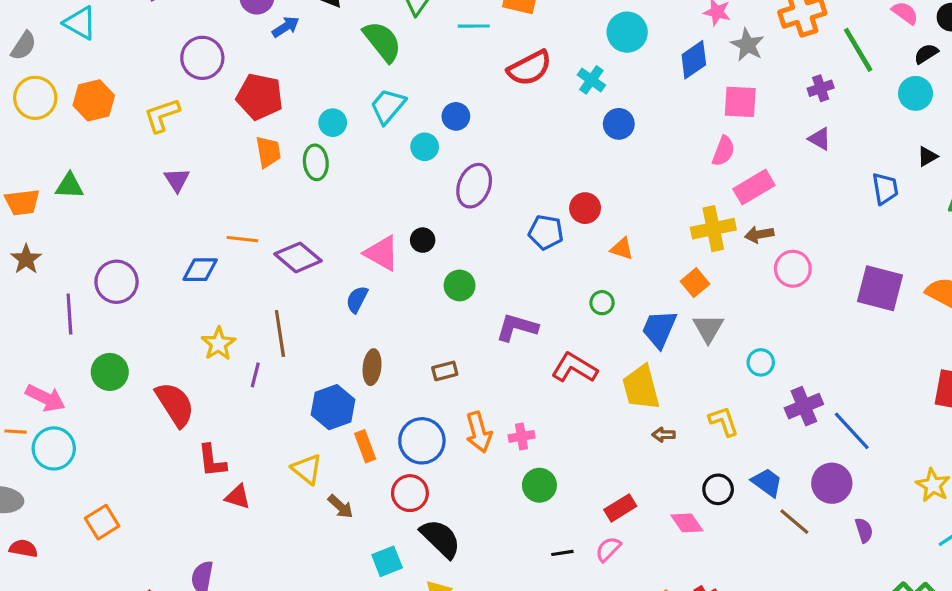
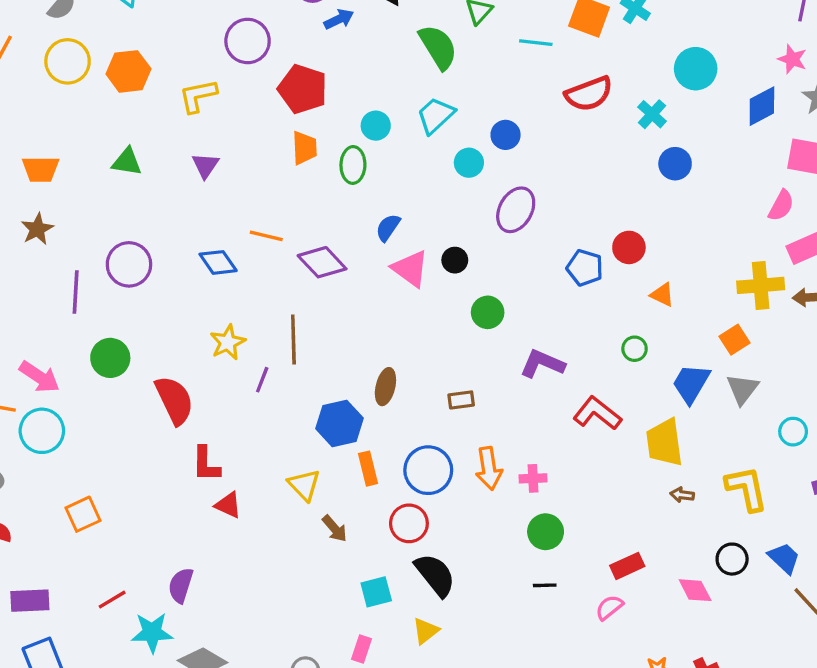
green triangle: (70, 186) -> (127, 162), moved
blue diamond: (200, 270) -> (218, 262), turned 48
blue semicircle: (357, 299) -> (388, 228), moved
yellow L-shape: (724, 421) -> (747, 489), size x1.4
black line: (562, 553) -> (545, 585), moved

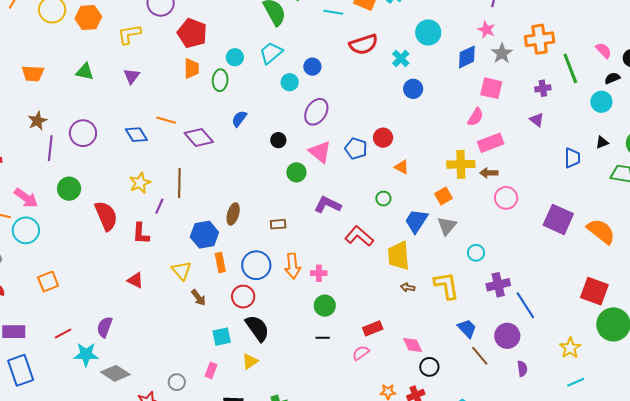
brown star: (37, 229) -> (37, 121), moved
pink triangle: (410, 269) -> (320, 152), moved
red L-shape: (206, 464) -> (141, 234), moved
black circle: (732, 559) -> (429, 367), moved

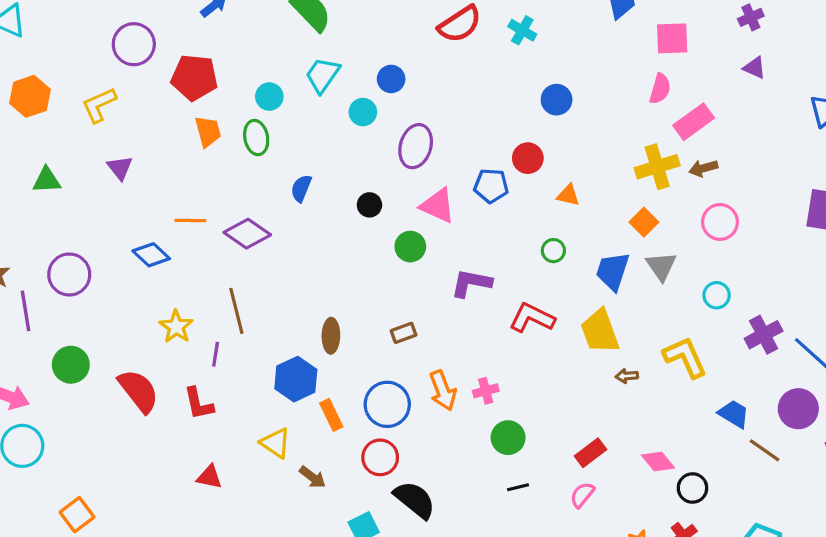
blue circle: (413, 89) -> (557, 100), moved
pink circle: (506, 198) -> (720, 222), moved

